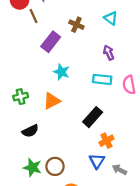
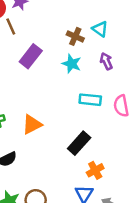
brown cross: (76, 25) -> (75, 36), moved
purple arrow: (109, 53) -> (106, 61), moved
cyan star: (61, 72) -> (72, 64), moved

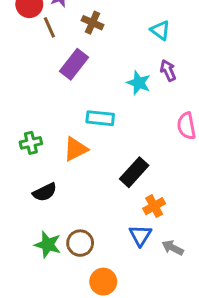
brown cross: (75, 36) -> (92, 23), moved
cyan star: (72, 64) -> (139, 83), moved
cyan rectangle: (90, 100) -> (100, 118), moved

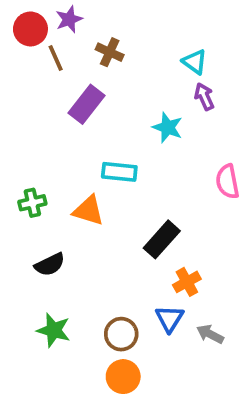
purple arrow: (168, 70) -> (204, 97), moved
orange triangle: (76, 149) -> (88, 210), turned 44
brown circle: (80, 243) -> (121, 334), moved

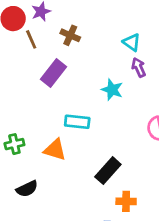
orange cross: (187, 282) -> (126, 201), turned 30

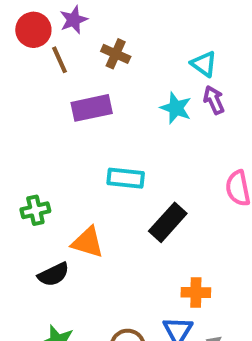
purple rectangle: (54, 73) -> (92, 108), turned 40
cyan star: (112, 90) -> (176, 108), moved
orange triangle: (55, 150) -> (88, 242), moved
black rectangle: (108, 171) -> (168, 222), moved

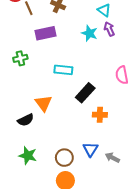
green cross: (35, 210) -> (20, 58), moved
orange triangle: (88, 242) -> (43, 103), turned 36
orange cross: (196, 292) -> (100, 115), moved

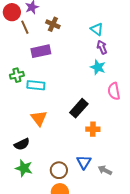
cyan star: (89, 33) -> (98, 67), moved
cyan rectangle: (63, 70) -> (36, 85), moved
black semicircle: (26, 120) -> (22, 144), moved

